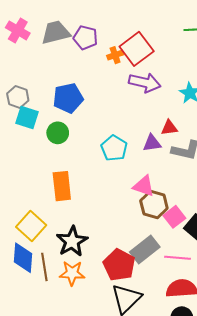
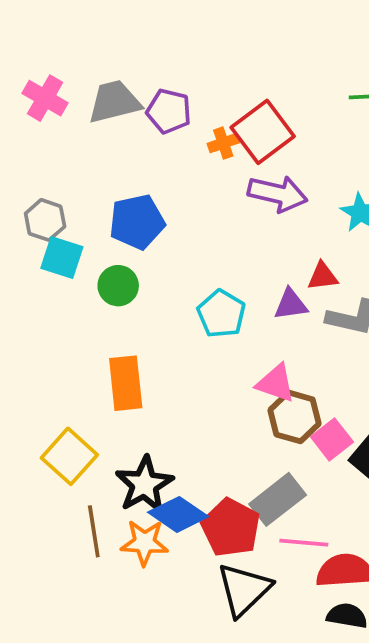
blue diamond: (23, 258) -> (178, 514), moved, turned -60
pink line: (178, 258) -> (304, 543), moved

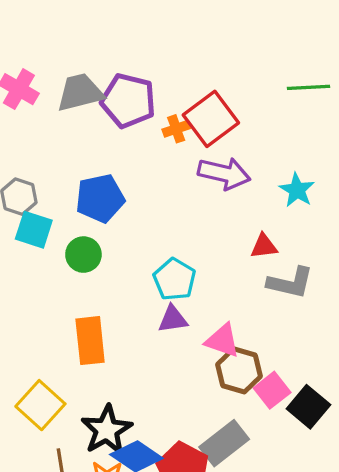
purple pentagon: (169, 111) -> (128, 101), size x1.4
purple triangle: (291, 304) -> (173, 319), moved

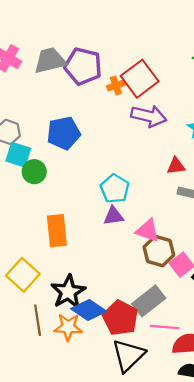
green circle: (83, 255) -> (34, 172), moved

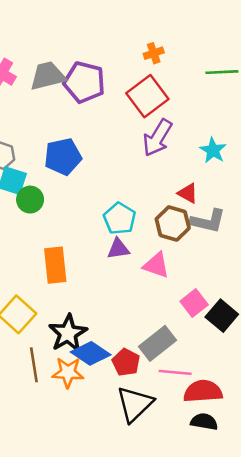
orange cross: (116, 85) -> (154, 53), moved
purple arrow: (149, 116) -> (157, 138), turned 108
red triangle: (176, 166) -> (188, 193), turned 36
brown hexagon: (159, 251) -> (173, 224), moved
red pentagon: (120, 318) -> (126, 362), size x0.7

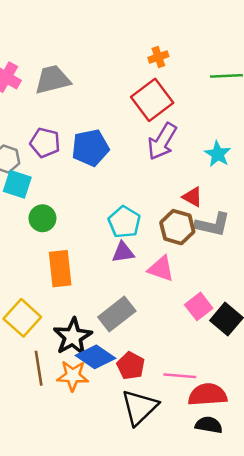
purple pentagon: (84, 82) -> (45, 143), moved, size x0.7
blue pentagon: (63, 157) -> (90, 148), moved
green circle: (30, 200) -> (42, 218), moved
gray rectangle: (157, 343) -> (117, 314), moved

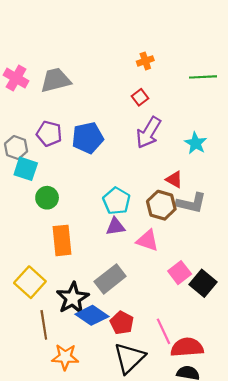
red square: (152, 100) -> (140, 97), size x0.5
orange star: (73, 376) -> (65, 357), moved
pink line: (180, 376) -> (164, 331), turned 60

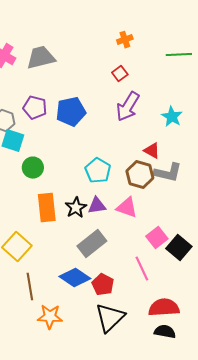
purple triangle: (115, 227) -> (97, 206), moved
black star: (73, 298) -> (76, 208), moved, size x0.7
pink line: (164, 331) -> (142, 269), moved

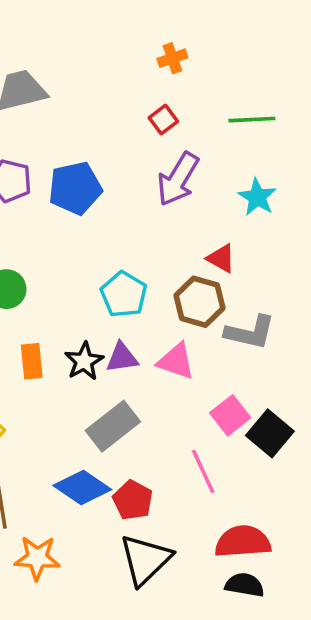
green line: (179, 55) -> (252, 120), moved
gray L-shape: (168, 173) -> (250, 332), moved
orange rectangle: (47, 208) -> (32, 361), size x0.7

